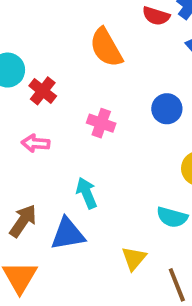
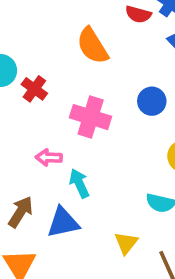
pink cross: (101, 123) -> (91, 117), size x1.5
pink arrow: (36, 143) -> (49, 157), moved

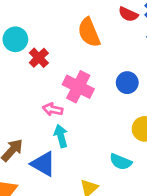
pink arrow: (49, 157) -> (53, 109), moved
blue triangle: (63, 222) -> (43, 164), turned 32

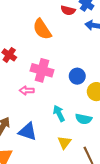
blue circle: (127, 83) -> (77, 76), moved
cyan arrow: (61, 136) -> (59, 113), moved

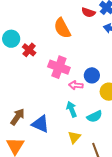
pink arrow: (27, 90) -> (76, 85), moved
cyan semicircle: (84, 119) -> (95, 116), turned -42

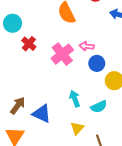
red cross: (29, 50) -> (29, 44), moved
pink cross: (59, 67) -> (62, 54), turned 30
pink arrow: (76, 85) -> (87, 46), moved

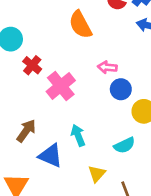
pink cross: (62, 54) -> (61, 86), moved
cyan arrow: (75, 99) -> (78, 135), moved
brown arrow: (18, 106) -> (26, 131), moved

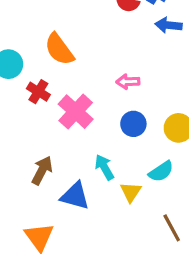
orange semicircle: (80, 25) -> (59, 49), moved
blue circle: (121, 89) -> (133, 124), moved
yellow triangle: (97, 174) -> (131, 192), moved

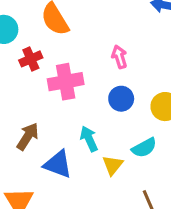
pink arrow: (128, 82) -> (119, 57), turned 70
red cross: (38, 92) -> (31, 59), turned 30
pink cross: (76, 112) -> (66, 82), turned 32

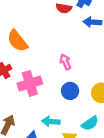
cyan arrow: (89, 139) -> (51, 121), turned -54

